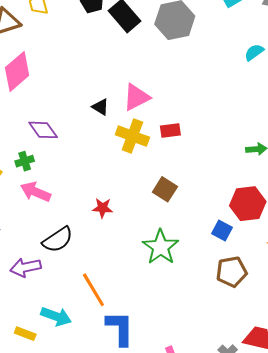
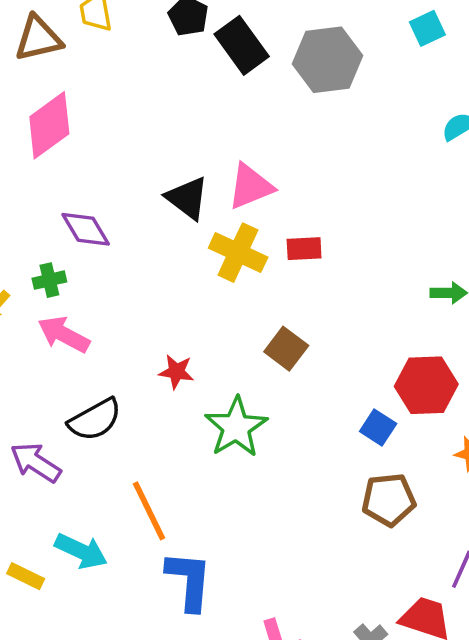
black triangle: (100, 107) -> (187, 198), size x1.5
green star: (161, 247) -> (236, 427), moved
purple arrow: (26, 267) -> (36, 463), turned 40

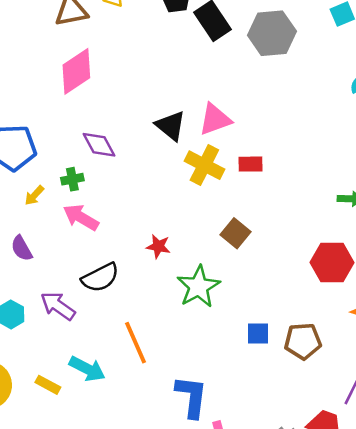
blue square: (378, 428) -> (258, 333), moved, turned -35
blue L-shape: (189, 581) -> (192, 397), moved

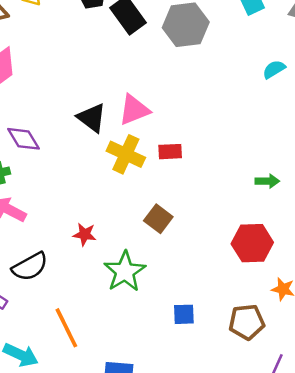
brown pentagon: (303, 341) -> (247, 322), moved

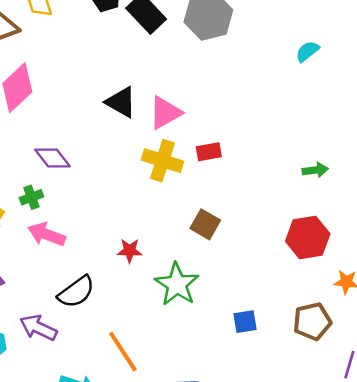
black triangle: (92, 118) -> (121, 102), moved

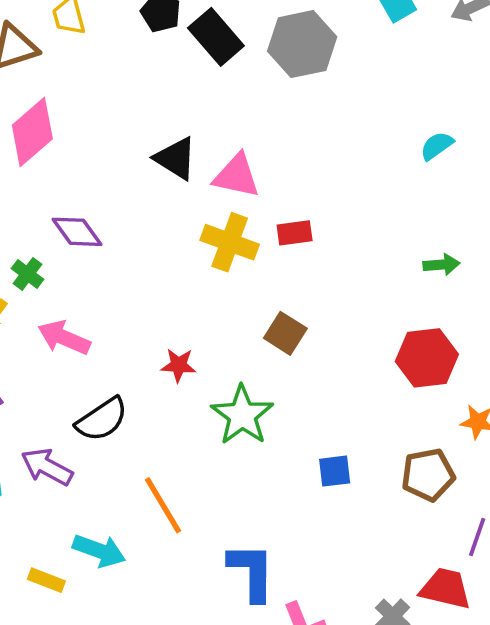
cyan semicircle: (307, 51) -> (437, 146), moved
pink triangle: (165, 113) -> (236, 176), turned 39
green cross: (31, 197) -> (28, 274), moved, turned -35

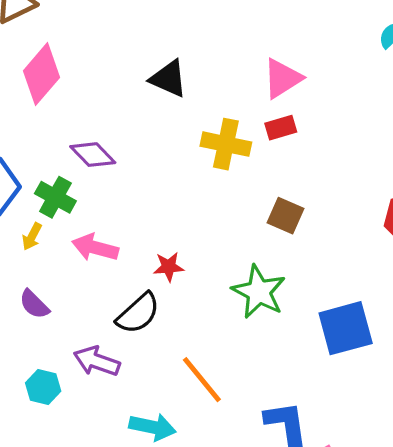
pink triangle: (236, 176) -> (282, 78), moved, turned -36
green cross: (28, 274) -> (55, 197), size x1.4
red star: (179, 365) -> (169, 267), moved
blue square: (335, 471) -> (346, 328), size x1.8

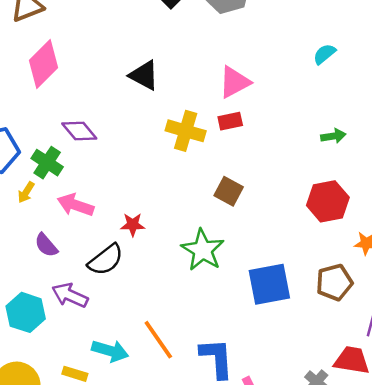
purple semicircle: (34, 304) -> (46, 245), moved
orange line: (202, 380) -> (158, 340), moved
cyan hexagon: (43, 387) -> (26, 312), size x1.4

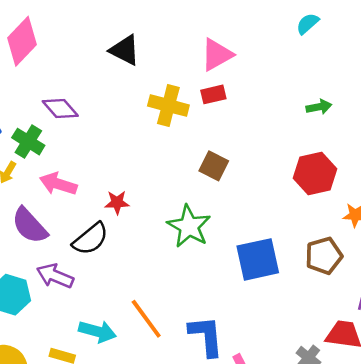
purple semicircle: (46, 245) -> (30, 226), size x1.5

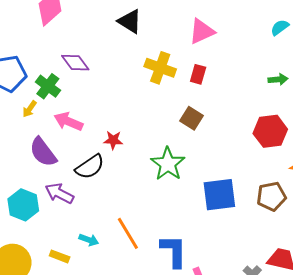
cyan semicircle: (308, 24) -> (280, 27), moved
red rectangle: (213, 94) -> (198, 74), moved, turned -66
cyan arrow: (97, 331) -> (89, 240), size x0.7

